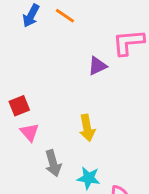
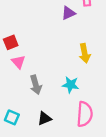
yellow arrow: (87, 128) -> (85, 53), moved
cyan star: (89, 178) -> (71, 85), moved

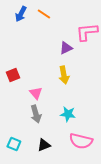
yellow arrow: (85, 53) -> (64, 75), moved
pink triangle: (18, 62) -> (36, 93), moved
pink semicircle: (85, 114) -> (81, 141), turned 100

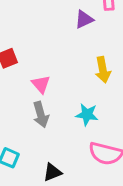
yellow arrow: (64, 75) -> (103, 70), moved
black triangle: (44, 145) -> (52, 172), moved

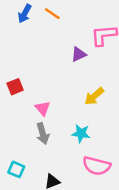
yellow arrow: (103, 70) -> (94, 96), turned 60

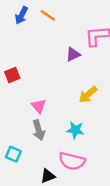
red square: (15, 87) -> (12, 75), moved
pink semicircle: (97, 166) -> (72, 161), moved
cyan square: (16, 169) -> (13, 154), moved

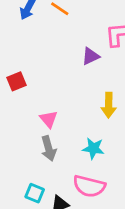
yellow arrow: (88, 95) -> (109, 105), turned -48
cyan square: (13, 154) -> (35, 193), moved

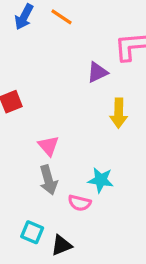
yellow arrow: (109, 105) -> (119, 113), moved
pink semicircle: (89, 186) -> (79, 203), moved, size x0.6

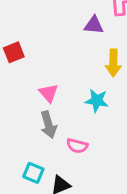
purple triangle: (97, 72) -> (94, 25), turned 30
cyan star: (101, 180) -> (97, 101), moved

